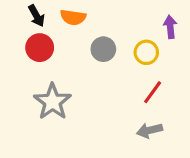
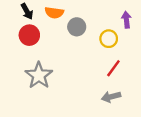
gray circle: (103, 49) -> (77, 27), moved

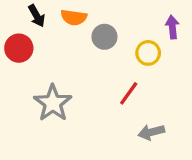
red circle: (29, 35) -> (19, 48), moved
red line: (113, 68) -> (129, 93), moved

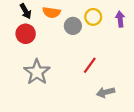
red circle: (19, 48) -> (26, 34), moved
yellow circle: (148, 53) -> (93, 17), moved

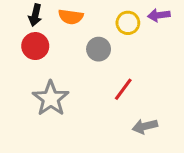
black arrow: (26, 11) -> (35, 15), turned 42
purple arrow: (120, 19) -> (159, 15), moved, turned -91
gray circle: (73, 26) -> (99, 49), moved

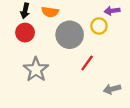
yellow circle: (128, 23) -> (99, 26), moved
gray circle: (99, 49) -> (70, 35), size x1.6
gray arrow: (145, 126) -> (112, 89), moved

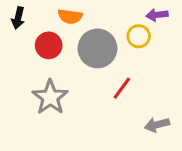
black arrow: (25, 11) -> (18, 18), moved
red circle: (25, 33) -> (49, 45), moved

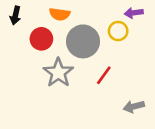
gray star: (50, 97) -> (58, 73), moved

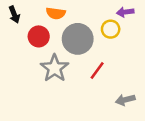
black arrow: (15, 15) -> (14, 15), turned -35

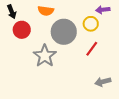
red circle: (39, 36) -> (22, 30), moved
red line: (97, 71) -> (92, 49), moved

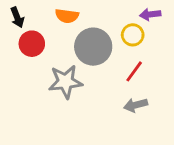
gray star: (45, 56) -> (65, 82), turned 30
gray arrow: (103, 82) -> (136, 105), moved

